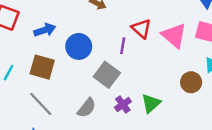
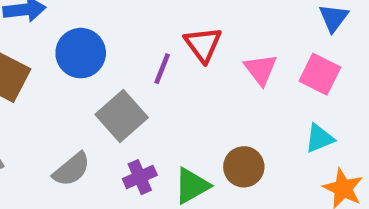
pink triangle: (174, 35) -> (261, 70), size x0.7
brown circle: (191, 82) -> (244, 167), moved

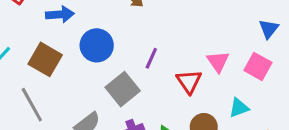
red triangle: (203, 44) -> (189, 82), moved
cyan triangle: (319, 138) -> (239, 108), moved

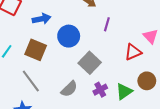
purple line: (151, 58) -> (107, 24), moved
red triangle: (189, 82) -> (133, 52), turned 48

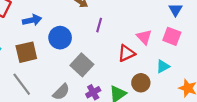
brown square: (36, 50) -> (26, 52), turned -35

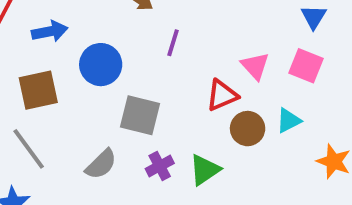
gray square: (82, 65) -> (140, 115), turned -30
brown circle: (141, 83) -> (248, 129), moved

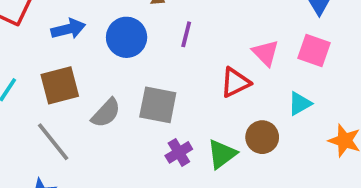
blue circle: (101, 65) -> (127, 37), moved
brown circle: (248, 129) -> (262, 137), moved
gray semicircle: (101, 164) -> (106, 113), moved

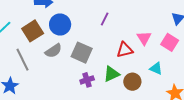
blue circle: (127, 37) -> (60, 25), moved
brown square: (60, 85) -> (33, 31), turned -30
cyan triangle: (300, 104) -> (156, 68), turned 40
green triangle: (222, 154) -> (111, 74), moved

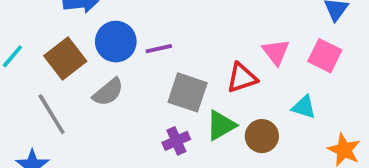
purple line: (105, 19) -> (159, 49), moved, turned 56
gray square: (82, 53) -> (188, 92), moved

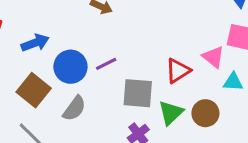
pink triangle: (276, 52) -> (213, 57), moved

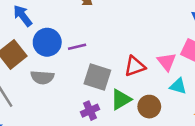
blue arrow: (35, 43) -> (23, 16), turned -120
gray semicircle: (74, 108) -> (42, 77), turned 45

